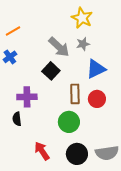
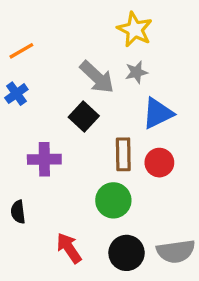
black semicircle: (17, 119) -> (18, 212), moved

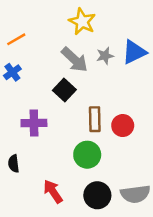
yellow star: (135, 29) -> (82, 22), moved
blue triangle: (158, 113) -> (134, 52), moved

